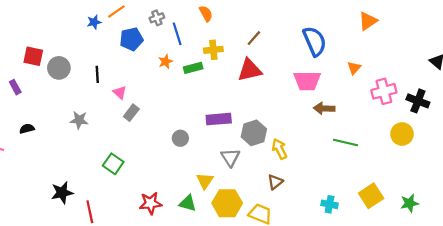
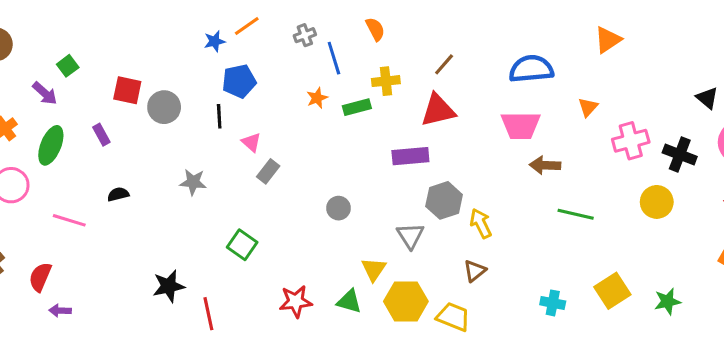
blue pentagon: (131, 39) -> (239, 81), moved
blue semicircle: (315, 41) -> (531, 69), turned -72
purple rectangle: (219, 119) -> (410, 156), moved

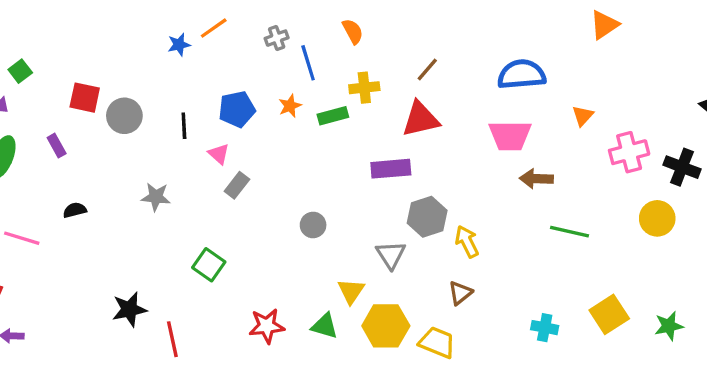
orange triangle: (608, 40) -> (604, 25), moved
blue pentagon: (239, 81) -> (237, 109), moved

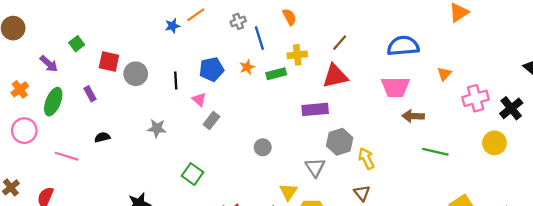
green square: (20, 71) -> (77, 44), moved
black cross: (682, 167) -> (511, 108), turned 30
brown triangle: (460, 293) -> (362, 193), turned -30

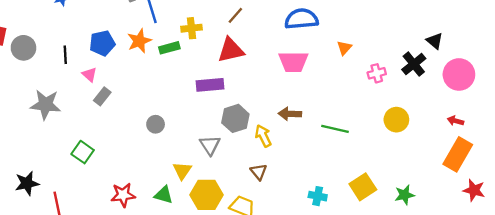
orange star: (247, 67) -> (139, 41), size x1.5
pink cross: (476, 98) -> (377, 73), size x0.7
black cross: (511, 108) -> (414, 64), moved
brown arrow: (413, 116) -> (290, 114), moved
gray star: (157, 128) -> (45, 105), size x1.5

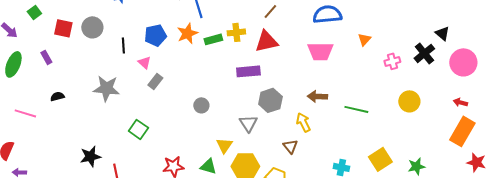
yellow cross: (191, 28) -> (236, 32), moved
gray circle: (23, 48) -> (92, 27), moved
yellow arrow: (263, 136) -> (303, 122), moved

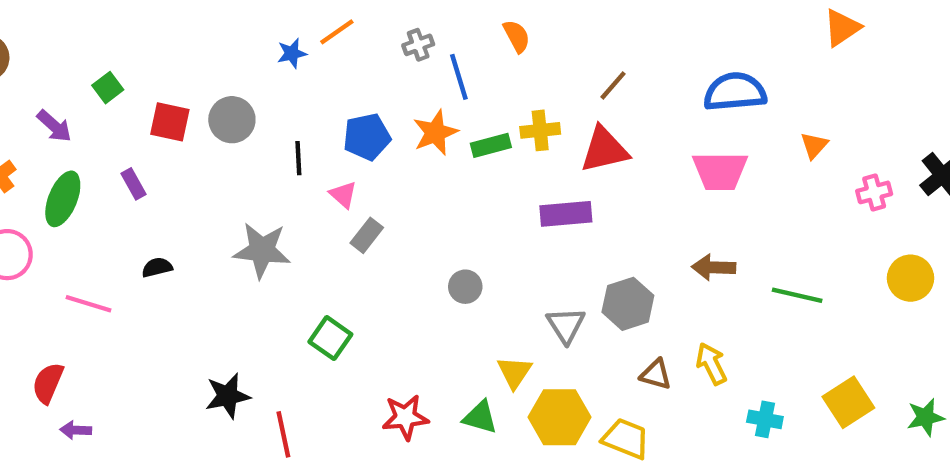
gray hexagon: (270, 100) -> (628, 304), moved
yellow arrow: (303, 122) -> (711, 364), moved
brown triangle: (290, 146) -> (656, 374), turned -35

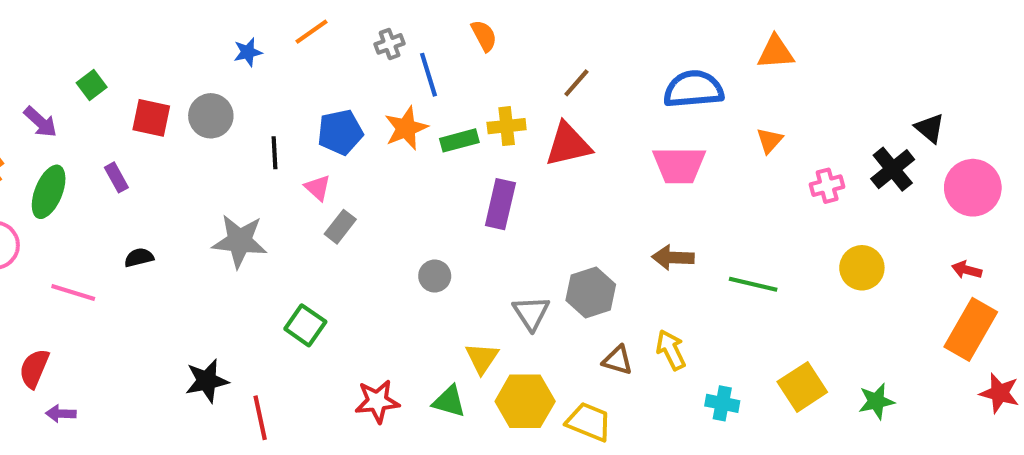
orange triangle: (842, 28) -> (776, 52), moved, turned 30
blue star: (292, 53) -> (248, 52), moved
purple rectangle: (566, 214) -> (500, 204), moved, turned -72

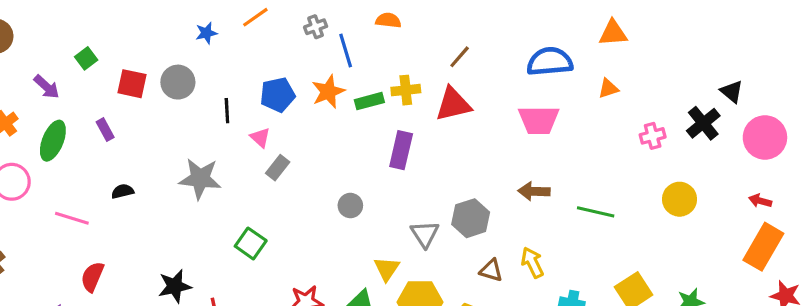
orange semicircle: (484, 36) -> (388, 20), turned -55
orange triangle: (769, 140) -> (608, 88), moved, turned 30
red semicircle: (34, 368) -> (92, 277), moved

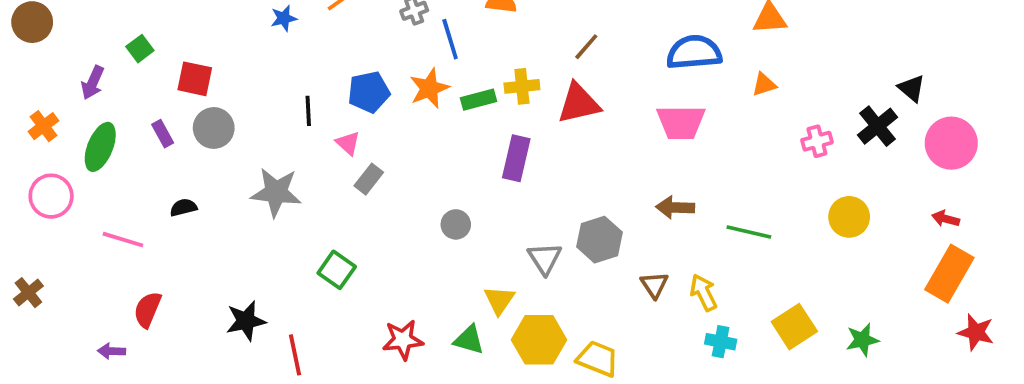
gray circle: (178, 82) -> (214, 128), moved
purple arrow: (47, 87) -> (93, 83), turned 72
yellow arrow: (532, 262) -> (704, 293), moved
brown triangle: (491, 270) -> (654, 285), moved, turned 40

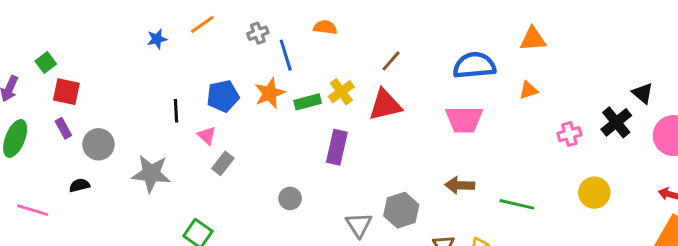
red square: (195, 79) -> (66, 92), moved
yellow cross: (522, 86) -> (341, 92), turned -30
gray circle: (214, 128) -> (98, 144), moved

